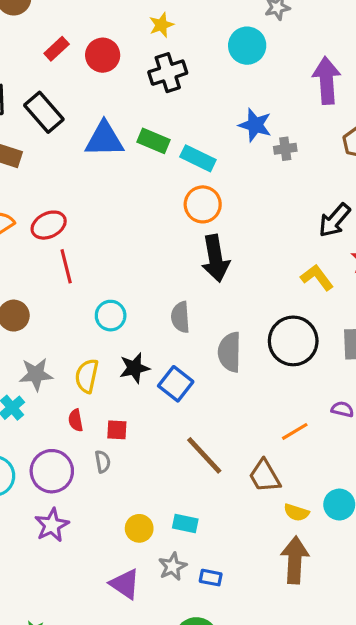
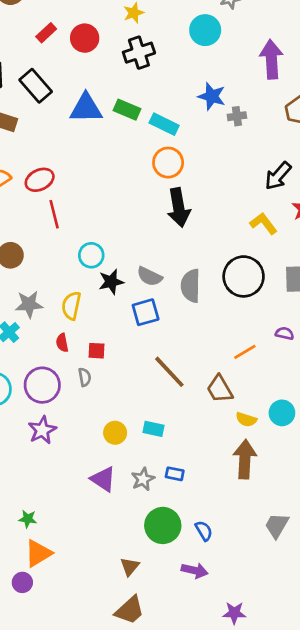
gray semicircle: (180, 317) -> (150, 276), moved, turned -60
black star: (134, 368) -> (111, 282), moved
blue square: (176, 384) -> (146, 312), turned 36
gray star: (173, 566) -> (143, 479), moved

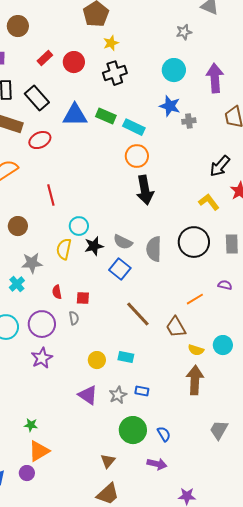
cyan circle: (205, 30) -> (174, 70), moved
red ellipse: (40, 180) -> (40, 140), moved
yellow semicircle: (71, 306) -> (64, 249), moved
blue square: (146, 312) -> (120, 269), turned -35

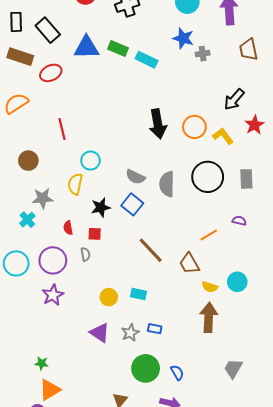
orange circle: (137, 156) -> (194, 127), moved
black star: (94, 246) -> (101, 207), moved

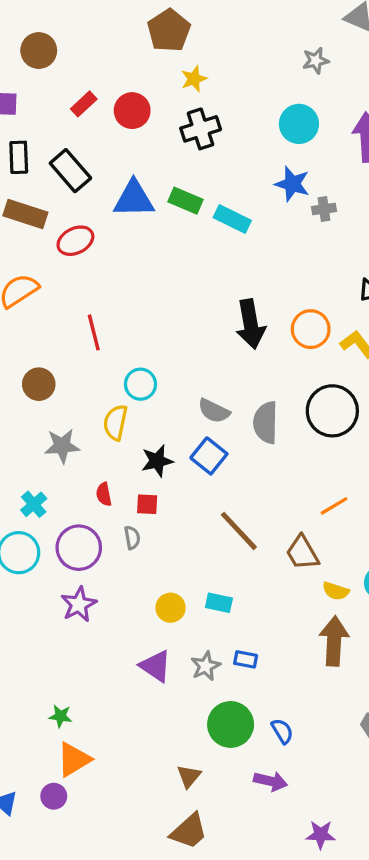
cyan cross: (27, 220) -> (34, 504), moved

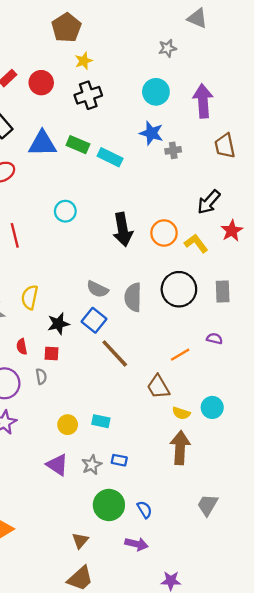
cyan circle: (140, 384) -> (65, 211), moved
brown line: (239, 531) -> (115, 353), moved

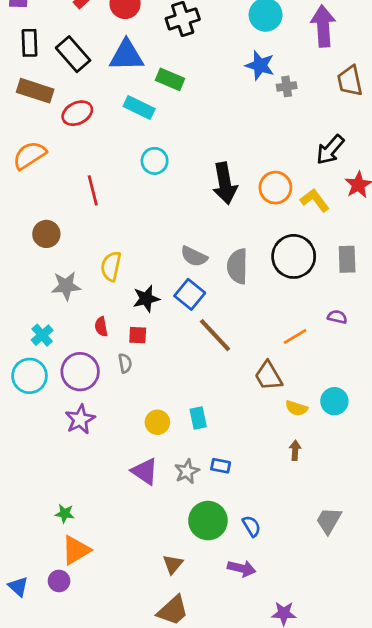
blue triangle: (42, 143) -> (126, 56), moved
cyan rectangle: (110, 157) -> (139, 108), moved
cyan rectangle: (101, 421) -> (198, 418), turned 66
brown arrow: (180, 448) -> (295, 450), size x0.5

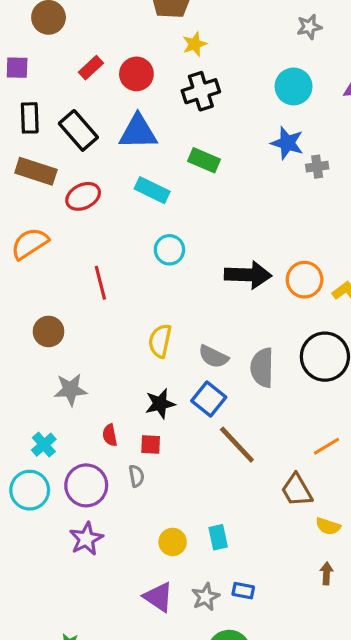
green rectangle: (170, 79) -> (204, 160), moved
black arrow: (225, 183) -> (248, 275), turned -78
yellow semicircle: (111, 266) -> (160, 341), moved

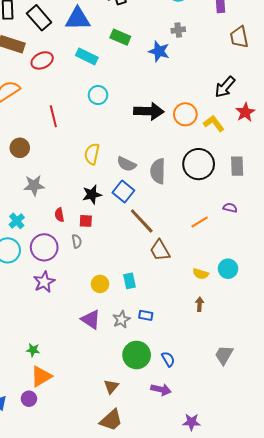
blue star: (287, 143) -> (159, 51), moved
gray cross: (317, 167) -> (178, 30), moved
brown trapezoid: (297, 490) -> (160, 250), moved

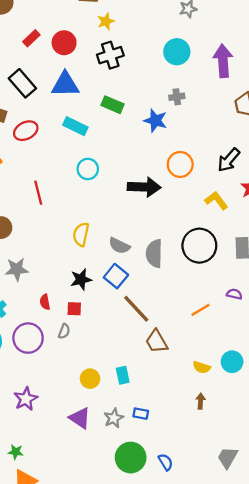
orange circle: (185, 114) -> (180, 164), moved
gray semicircle: (77, 241) -> (64, 331), turned 32
purple star: (44, 282) -> (26, 399), moved

